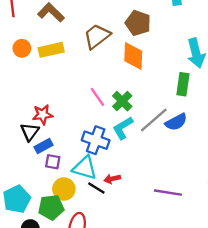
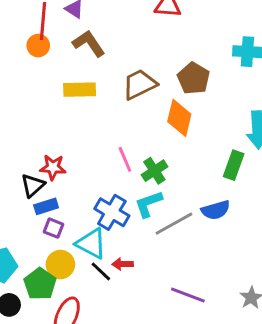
orange circle: (22, 48) -> (38, 46), moved
gray line: (154, 120) -> (174, 224), moved
green pentagon: (51, 207) -> (40, 284), turned 30

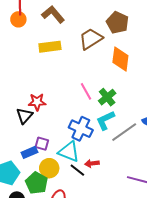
brown pentagon: (194, 78) -> (118, 22), moved
blue rectangle: (46, 206) -> (29, 152), moved

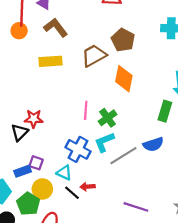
pink line: (86, 91) -> (86, 110), turned 30
cyan triangle: (69, 152) -> (64, 173), size x0.7

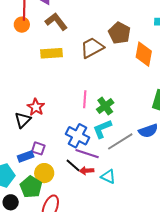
orange diamond: (124, 79) -> (144, 54), moved
red star: (34, 119) -> (36, 107), turned 30
cyan triangle: (64, 173) -> (108, 177), moved
black line: (72, 193) -> (73, 165), moved
purple line: (136, 207) -> (87, 154), moved

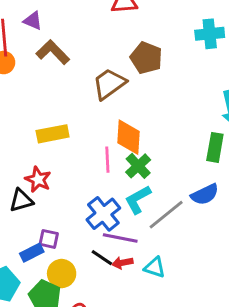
yellow rectangle: (51, 53) -> (53, 134), moved
orange diamond: (144, 54) -> (128, 137), moved
black triangle: (23, 120) -> (21, 200), turned 36
blue cross: (78, 136) -> (103, 214), turned 30

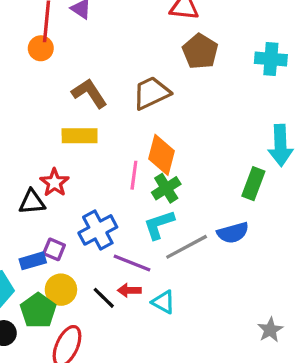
brown L-shape: (53, 52) -> (89, 93), moved
brown pentagon: (146, 58) -> (200, 51), moved
blue cross: (103, 214) -> (98, 230), moved
black line: (102, 258) -> (104, 298), moved

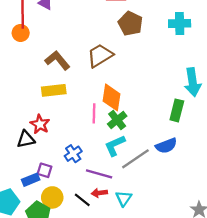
blue cross: (98, 230) -> (73, 154), size x0.7
cyan triangle: (163, 302) -> (124, 198), turned 42

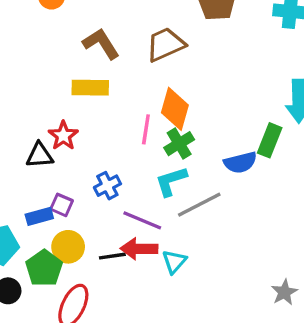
blue semicircle: (166, 146) -> (240, 162), moved
red arrow: (99, 193) -> (139, 249), size x1.5
black line: (82, 200) -> (112, 256), turned -54

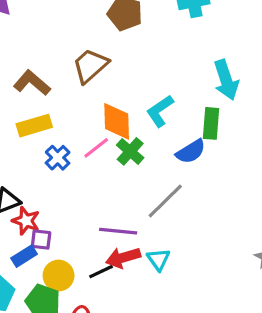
pink line: (146, 129) -> (96, 148), turned 60
red star: (63, 136) -> (26, 221), moved
cyan L-shape: (171, 181) -> (160, 111), moved
blue cross: (107, 186) -> (58, 158), moved

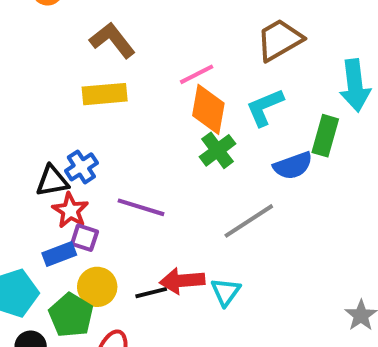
brown trapezoid: (90, 66) -> (280, 40), moved
pink line: (96, 148) -> (197, 74), moved
blue cross: (58, 158) -> (81, 167), moved
purple line: (118, 231) -> (141, 207), moved

